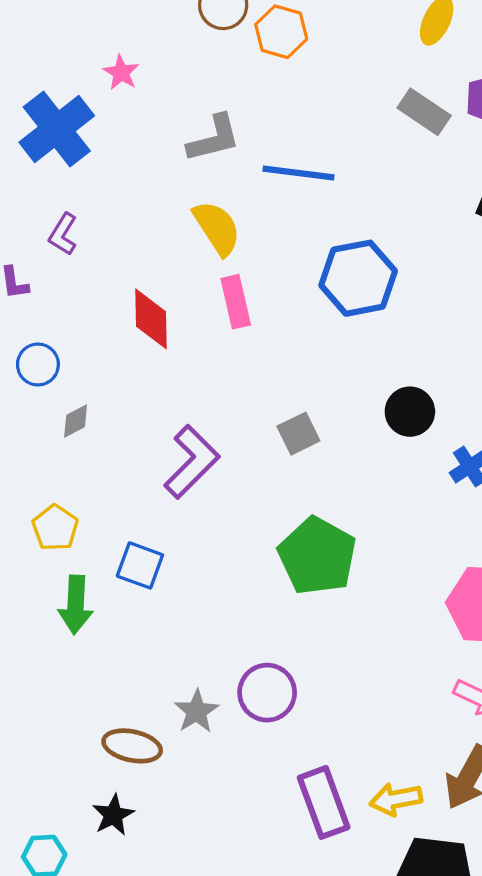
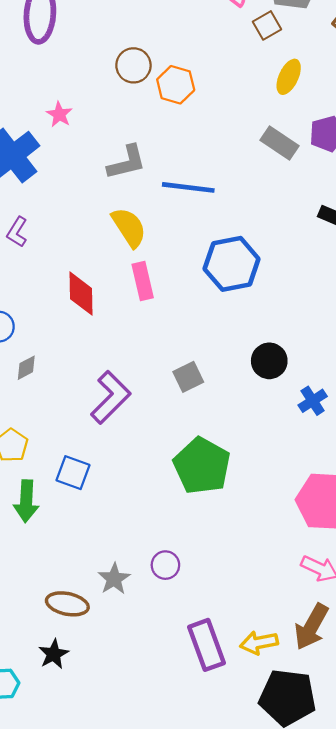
purple circle: (267, 693) -> (165, 565), size x0.7

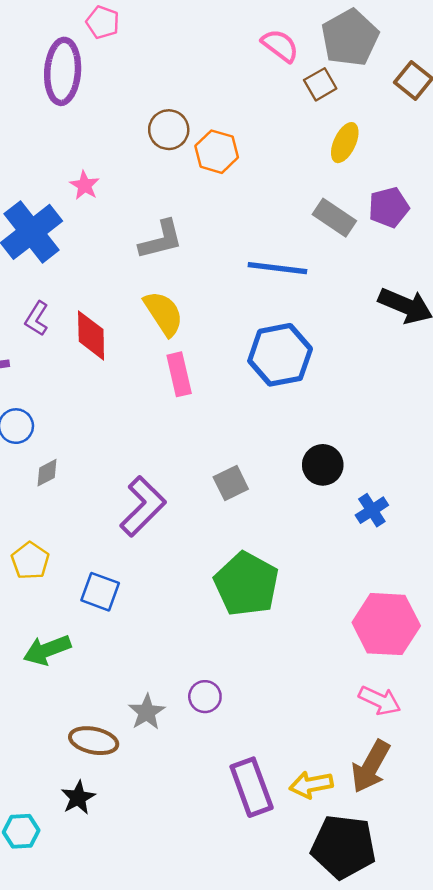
blue line: (188, 187) -> (277, 268), moved
red diamond: (81, 294) -> (91, 335), moved
green arrow: (26, 501) -> (47, 650), moved, turned 66

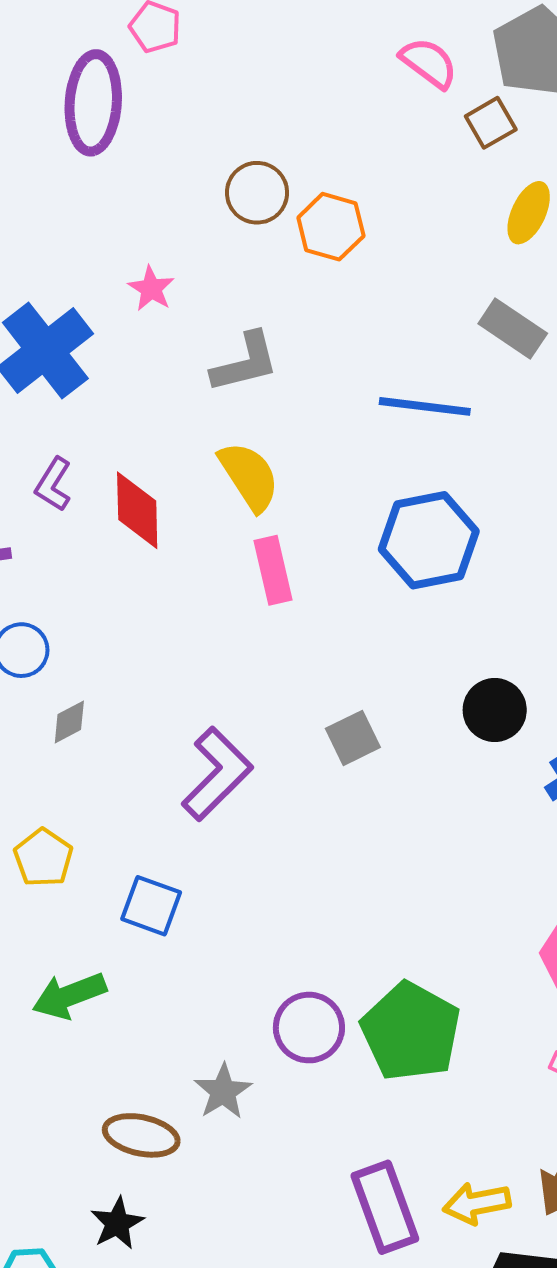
pink star: (85, 185) -> (151, 289), moved
green pentagon: (246, 584) -> (411, 1032), moved
purple circle: (205, 697) -> (309, 1028), moved, size x1.4

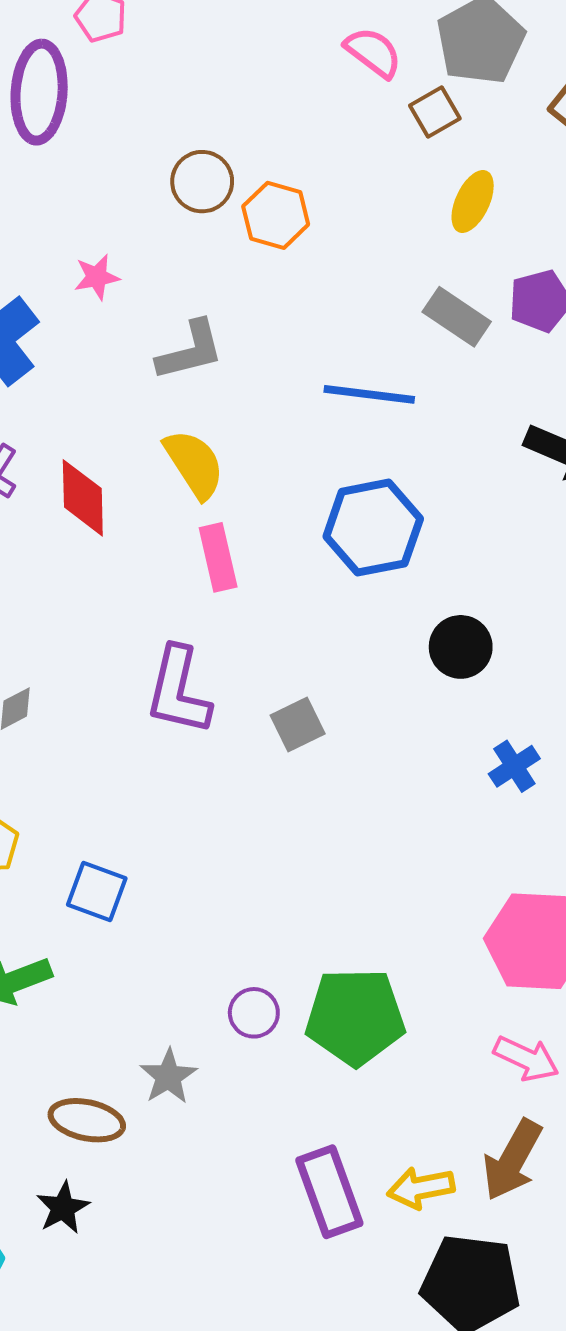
pink star: (151, 289) -> (97, 277), turned 30
black circle: (495, 710) -> (461, 647), moved
purple L-shape: (217, 774) -> (178, 691), moved, turned 148
purple circle: (309, 1028) -> (254, 1013), size x0.7
green pentagon: (411, 1032) -> (355, 1017), turned -30

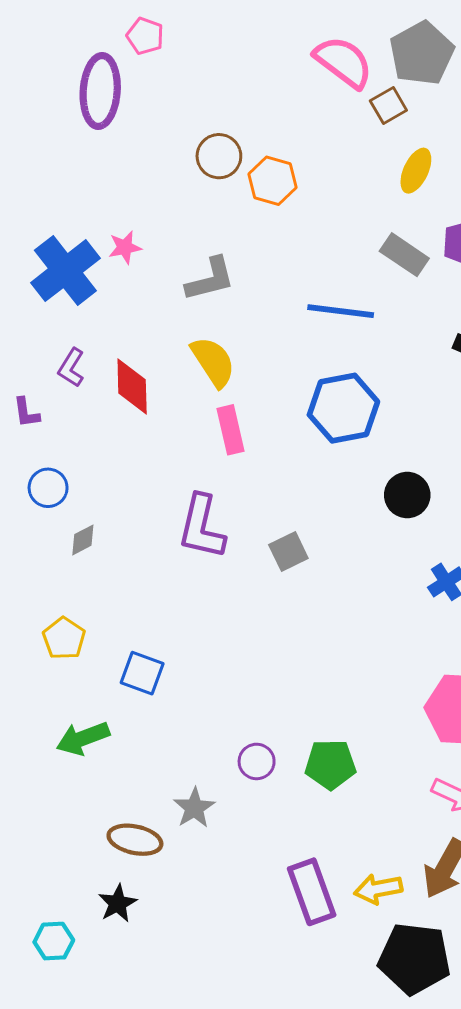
pink semicircle: (373, 52) -> (343, 62), size x1.4
pink star: (97, 277) -> (125, 247), moved
green pentagon: (355, 1017) -> (330, 764), size x0.7

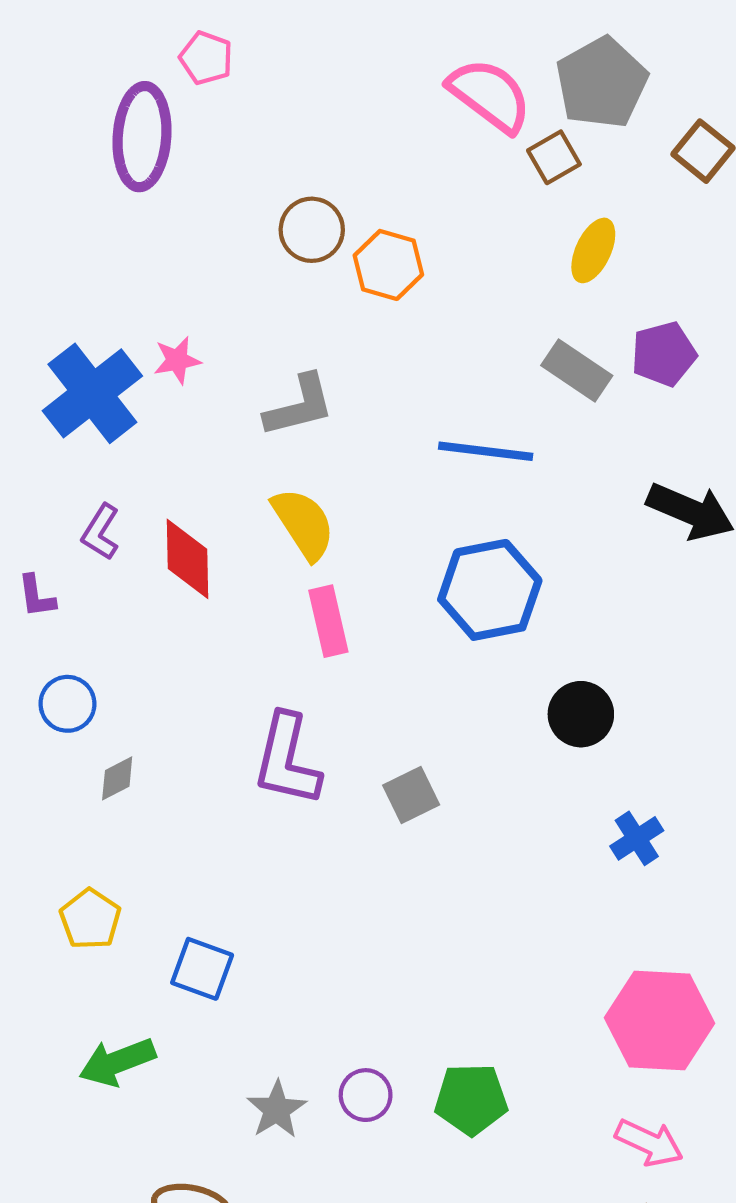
gray star: (194, 808) -> (277, 1110), moved

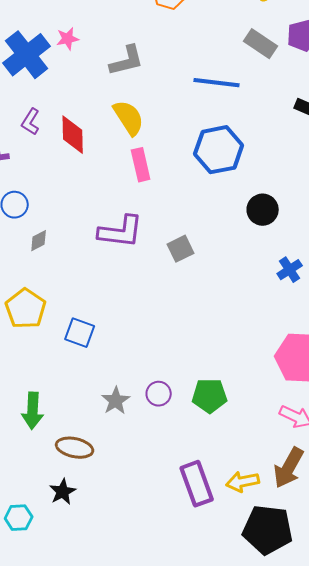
purple L-shape: (287, 760) -> (121, 232), turned -96
yellow pentagon: (90, 919) -> (26, 309), size x1.4
green arrow: (117, 1062) -> (33, 411), moved, turned -66

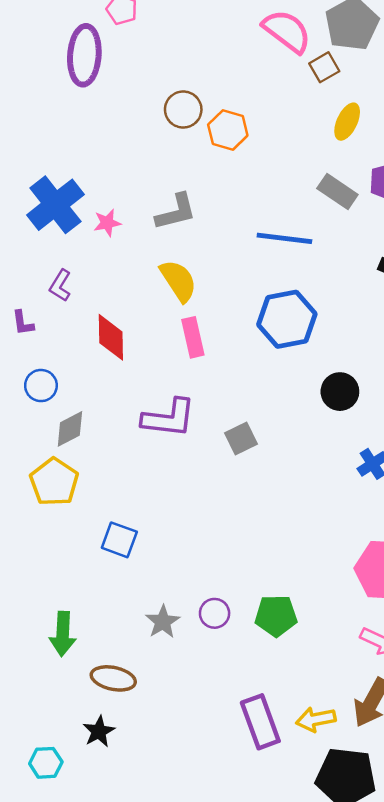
pink star: (68, 39) -> (107, 223), moved
red diamond: (73, 135) -> (111, 337), moved
gray diamond: (39, 241) -> (70, 429), size x1.4
yellow pentagon: (26, 309) -> (54, 482), moved

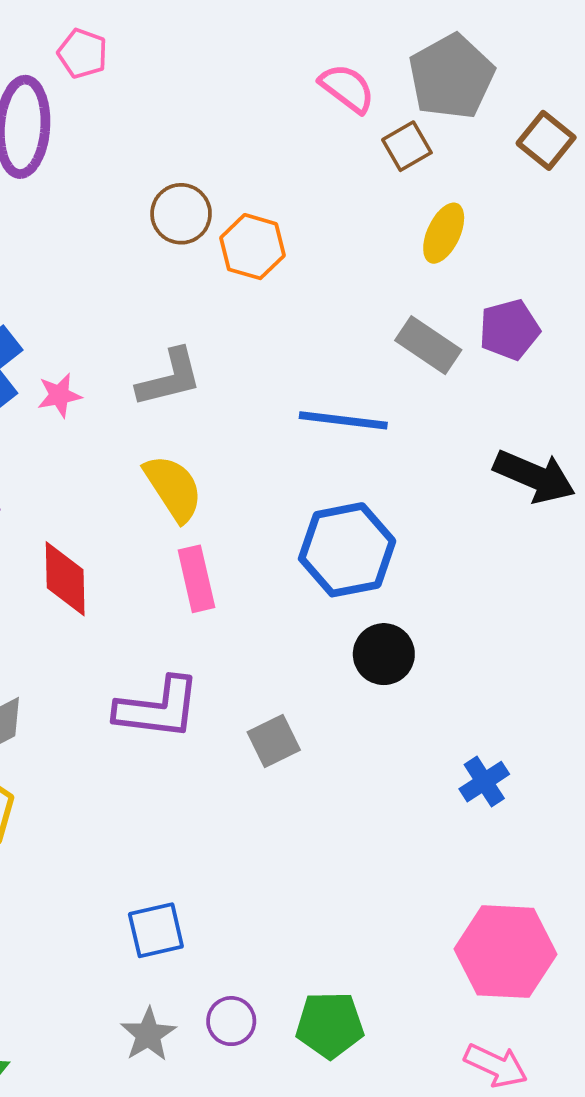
pink semicircle: (287, 31) -> (347, 88), size x0.7
black circle: (340, 392) -> (384, 654), moved
blue square: (119, 540) -> (156, 930), moved, turned -33

